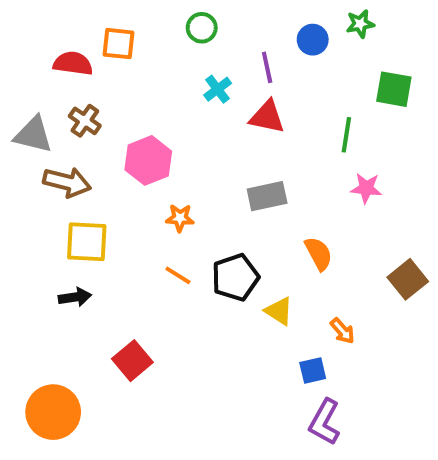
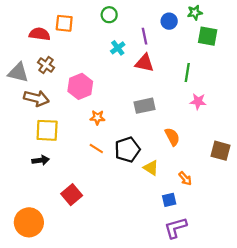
green square: (394, 89) -> (208, 36), moved
brown square: (408, 279) -> (220, 151), turned -36
purple L-shape: (325, 422) -> (176, 228), turned 45

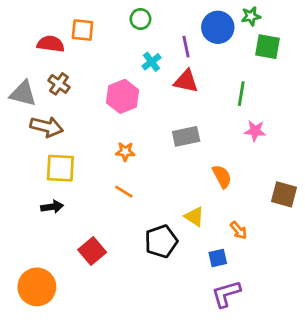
blue circle: (169, 21) -> (218, 27), size x1.5
pink hexagon: (80, 86) -> (123, 96), moved
black pentagon: (127, 150) -> (161, 241), moved

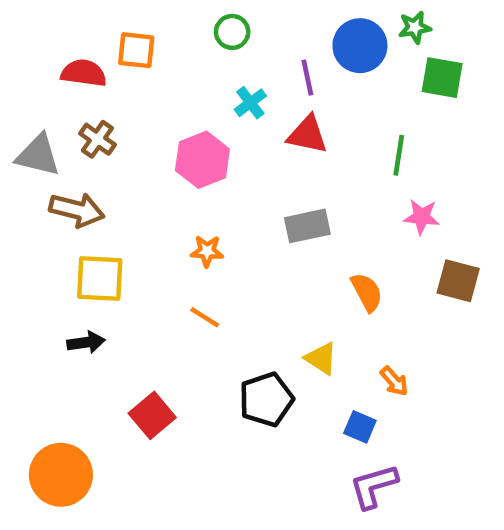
brown square: (284, 194) -> (458, 281), moved
blue square: (218, 258) -> (360, 427), turned 36

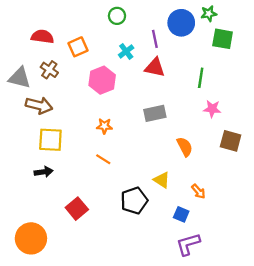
orange square: (136, 50) -> (78, 47), moved, turned -30

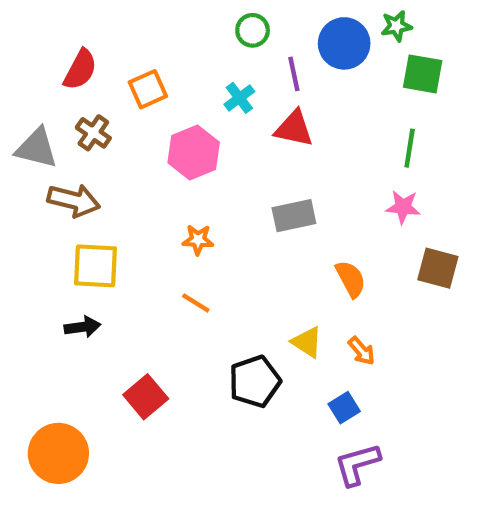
green circle: (117, 16) -> (253, 30), moved
red semicircle: (42, 37) -> (80, 70), turned 110
green line: (201, 78) -> (410, 148), moved
orange arrow: (198, 191) -> (362, 351), moved
blue square: (181, 214) -> (344, 408), turned 35

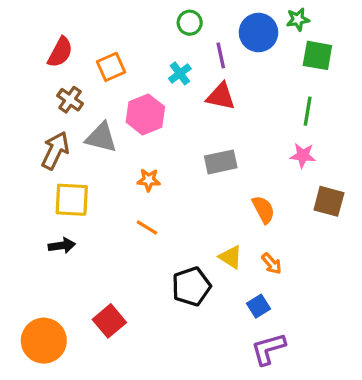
gray triangle: (37, 148) -> (101, 137), moved
brown arrow: (74, 200) -> (55, 151), turned -78
red square: (146, 397) -> (109, 321), moved

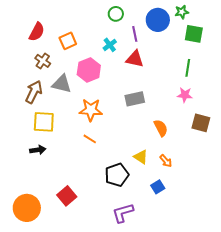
orange star: (149, 180) -> (91, 110), size x1.6
purple L-shape: (268, 349) -> (123, 213), moved

